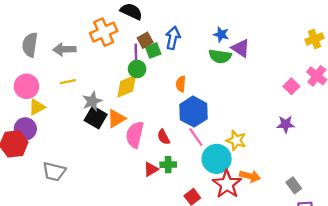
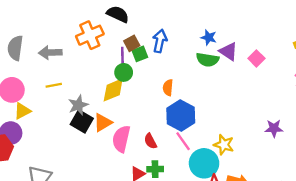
pink square: (291, 86) -> (256, 58), moved

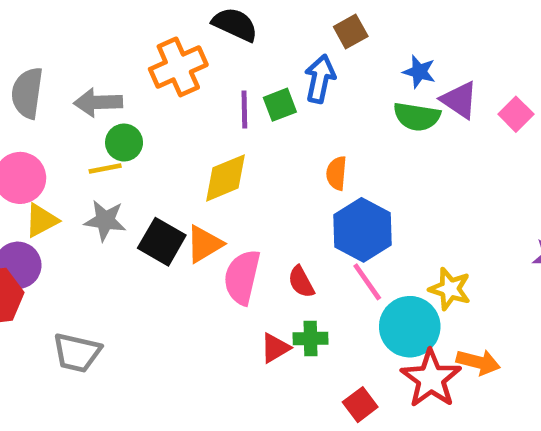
brown square: (132, 43) -> (351, 32), moved
green circle: (124, 72) -> (124, 143), moved
gray star: (78, 105) -> (105, 220), moved, turned 30

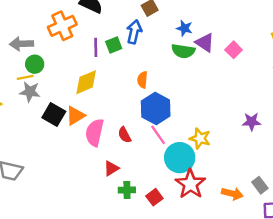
gray star: (105, 220) -> (30, 92), moved
green cross: (311, 339) -> (127, 190), moved
orange arrow: (478, 362) -> (232, 194), moved

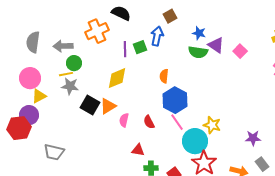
purple star: (252, 122) -> (253, 138), moved
pink semicircle: (95, 132) -> (124, 120), size x0.6
red triangle: (111, 168) -> (138, 150), turned 40

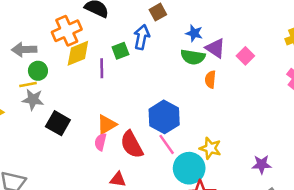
purple line: (125, 49) -> (102, 68), moved
orange semicircle: (164, 76) -> (210, 79), moved
yellow diamond: (117, 78) -> (78, 53), moved
orange triangle: (108, 106) -> (107, 124), moved
red semicircle: (149, 122) -> (132, 144), size x1.6

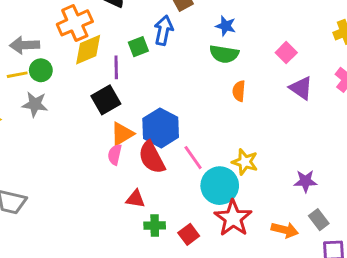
purple triangle: (215, 48) -> (301, 88), moved
orange semicircle: (210, 79) -> (239, 91), moved
yellow line: (28, 84) -> (17, 75), moved
blue hexagon: (164, 117) -> (161, 128), moved
black square: (58, 123) -> (106, 100), moved, turned 30

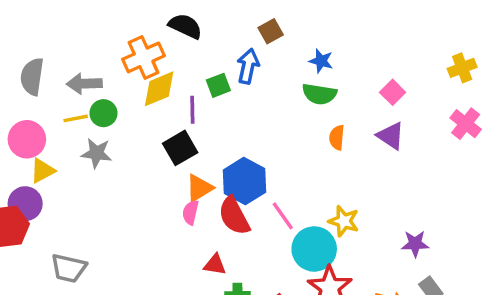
purple triangle: (301, 88) -> (391, 136), moved

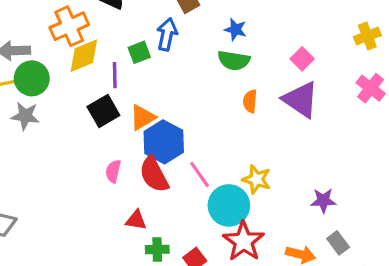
green circle: (103, 113) -> (32, 78), size x1.4
purple triangle: (391, 136) -> (301, 100), size x1.4
orange triangle: (199, 188) -> (143, 117), moved

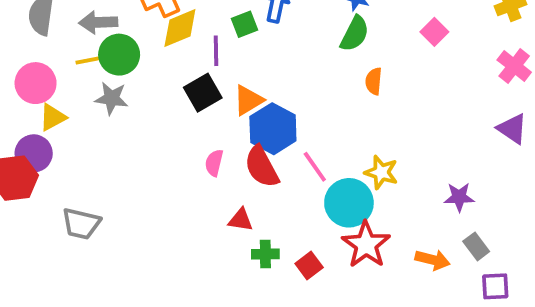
green semicircle: (234, 60) -> (355, 34), turned -72
purple triangle: (301, 100) -> (512, 129), moved, size x0.7

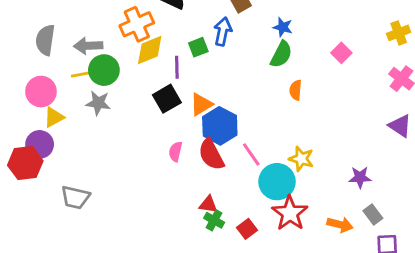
red triangle: (241, 220) -> (208, 205), moved
green cross: (265, 254) -> (214, 220), turned 30

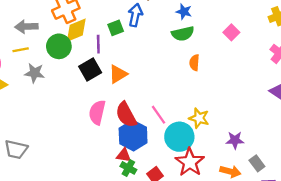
green semicircle: (281, 54) -> (183, 34), turned 50
green circle: (104, 70) -> (59, 46), moved
blue hexagon: (220, 126) -> (133, 136), moved
pink semicircle: (175, 152) -> (97, 112), size x1.5
purple star: (360, 177) -> (235, 140), moved

